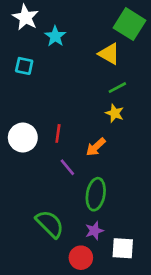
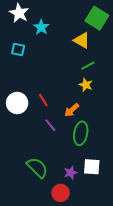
red line: (58, 133) -> (43, 100), turned -40
green ellipse: (96, 194) -> (81, 133), moved
white square: (123, 248) -> (92, 167), moved

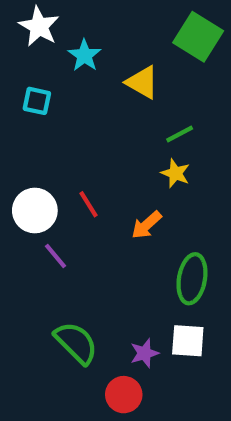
yellow triangle: (82, 40) -> (142, 82), moved
purple line: (50, 125) -> (55, 256), moved
green ellipse: (81, 133) -> (192, 279), moved

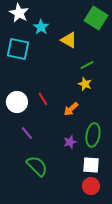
cyan square: (37, 101) -> (18, 49), size x1.6
purple line: (55, 256) -> (27, 133), moved
purple star: (144, 353) -> (70, 142), moved
red circle: (124, 395) -> (91, 186), moved

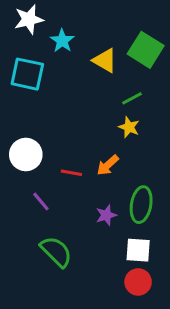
white star: (19, 13) -> (29, 19), turned 30
green square: (96, 18) -> (146, 50), moved
red line: (43, 99) -> (71, 173), moved, turned -48

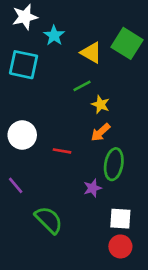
green line: (132, 98) -> (82, 86), moved
yellow star: (129, 127) -> (101, 104), moved
orange arrow: (108, 165) -> (101, 132), moved
purple line: (41, 202) -> (16, 185), moved
green ellipse: (141, 205) -> (114, 164), moved

